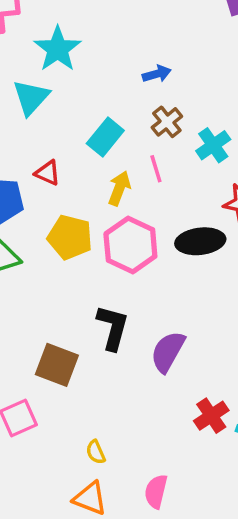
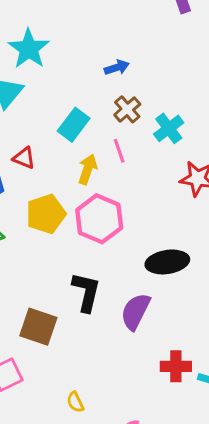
yellow pentagon: (70, 237) -> (46, 214), turned -30
black ellipse: (200, 241) -> (167, 262), moved
red cross: (211, 416) -> (176, 366), turned 36

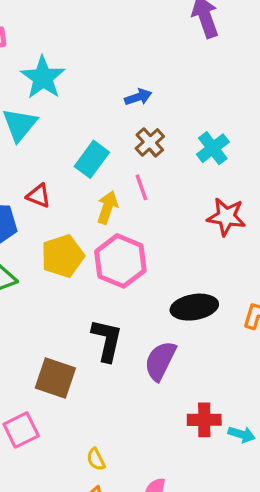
cyan cross: (169, 128) -> (213, 148), moved

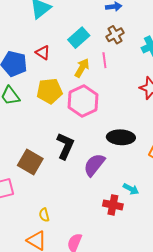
cyan arrow: (242, 434) -> (131, 189), moved

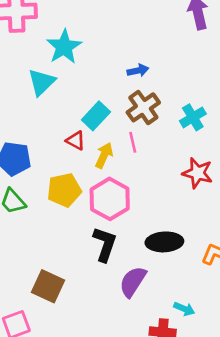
brown cross: (115, 35) -> (143, 107), size x1.4
red triangle: (43, 53) -> (76, 141), moved
black L-shape: (65, 146) -> (105, 244), moved

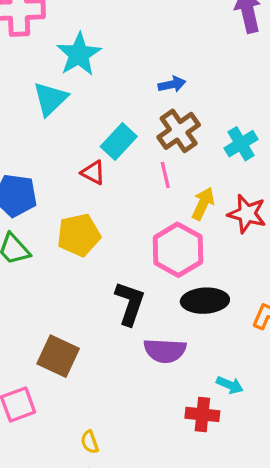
yellow arrow: (104, 155) -> (203, 204), moved
pink hexagon: (110, 199) -> (178, 250), moved
purple semicircle: (133, 282) -> (165, 351), turned -120

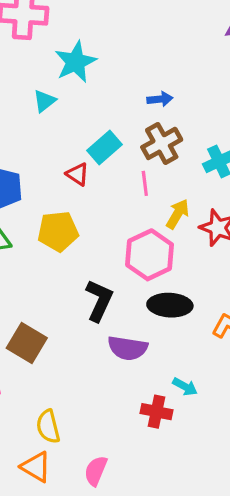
cyan triangle: (50, 99) -> (44, 101), size x0.7
yellow semicircle: (90, 442) -> (48, 427), size x1.5

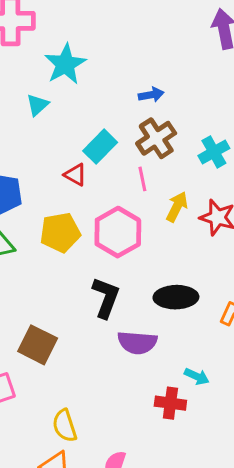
pink hexagon: (150, 255) -> (118, 232), moved

